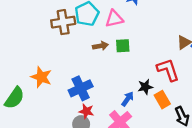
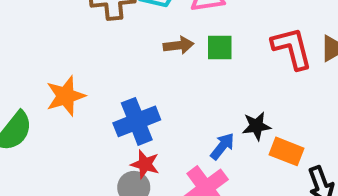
red L-shape: (168, 70) -> (292, 48), moved
orange star: (41, 77) -> (66, 96), turned 30
orange rectangle: (162, 100) -> (286, 151), turned -42

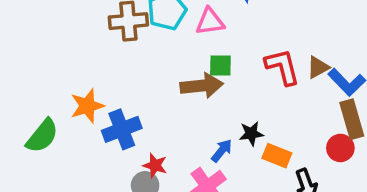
brown arrow: (179, 45) -> (202, 86), moved, size x1.6
blue cross: (137, 121) -> (122, 129), moved

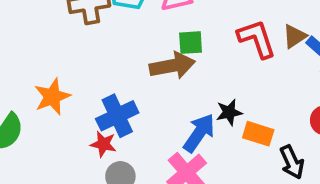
blue cross: (122, 129) -> (117, 116), moved
blue arrow: (222, 151) -> (199, 133), size x1.5
red star: (155, 165) -> (103, 144), moved

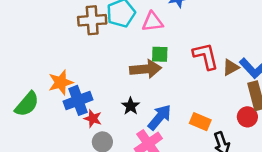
brown triangle: (294, 36) -> (231, 67), moved
black star: (229, 112) -> (131, 106), moved, turned -30
blue cross: (117, 116) -> (78, 100), moved

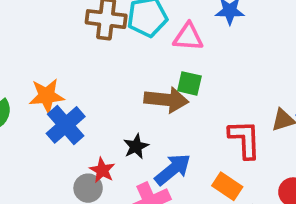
red L-shape: (206, 56) -> (245, 139), moved
blue cross: (78, 100) -> (66, 125), turned -32
red star: (93, 119) -> (102, 170), moved

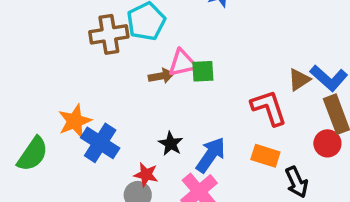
pink triangle: (188, 37) -> (183, 63), moved
brown arrow: (166, 100) -> (161, 76), moved, size x0.6

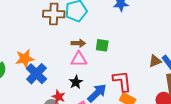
pink triangle: (183, 63) -> (79, 59), moved
red L-shape: (269, 108) -> (122, 81), moved

